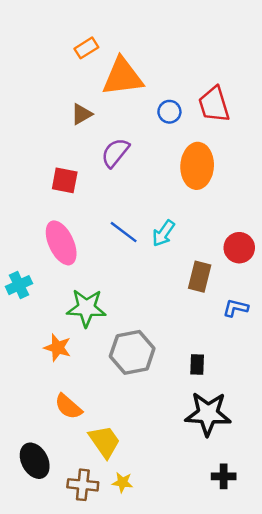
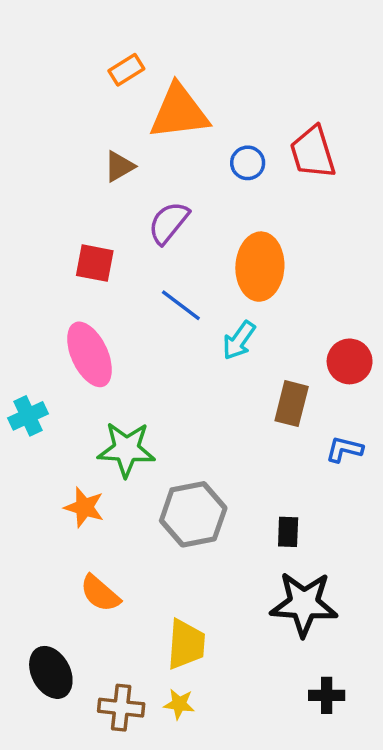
orange ellipse: (197, 166) -> (260, 267), moved
blue line: (124, 232) -> (181, 305), moved
yellow trapezoid: (104, 441) -> (186, 644), moved, turned 39

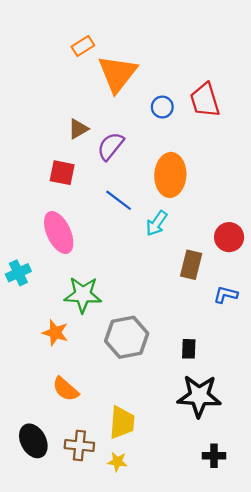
orange triangle: (179, 112) -> (117, 74), turned -45
brown triangle: (119, 166) -> (78, 129), moved
brown cross: (121, 708) -> (79, 445), moved

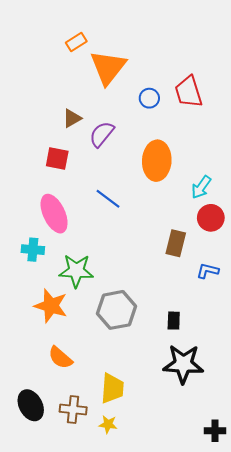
blue line: (119, 200) -> (108, 199), moved
cyan arrow: (157, 223) -> (201, 187), moved
cyan cross: (18, 273) -> (33, 250), moved, turned 30
orange star: (55, 333) -> (51, 306), size x1.4
black cross: (214, 456) -> (215, 431), moved

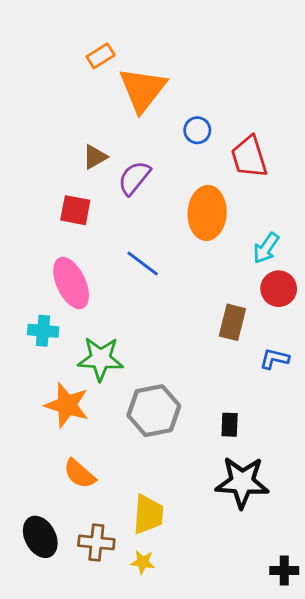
red trapezoid: (189, 92) -> (249, 157), moved

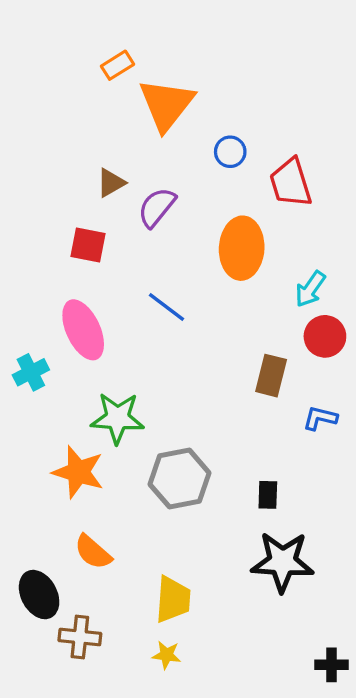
cyan cross: (43, 331) -> (31, 372), moved, turned -32
black ellipse: (40, 537) -> (39, 595), moved
brown cross: (96, 542) -> (80, 637), moved

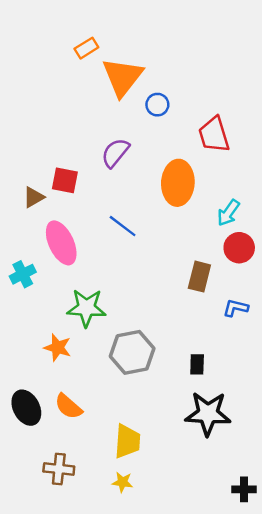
blue circle: (230, 152) -> (157, 105), moved
brown triangle: (111, 183) -> (34, 197), moved
orange star: (78, 472) -> (58, 348), size x0.7
black ellipse: (39, 595) -> (26, 408), moved

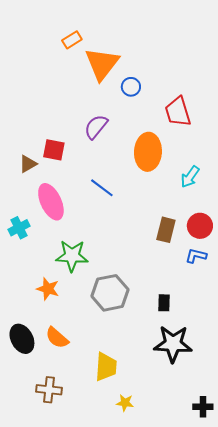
red circle: (239, 248) -> (200, 226), moved
yellow star: (123, 482) -> (125, 403), moved

